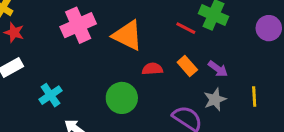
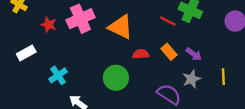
red star: (14, 32) -> (49, 25), moved

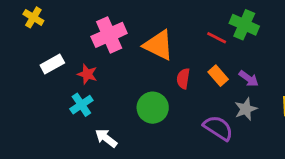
red star: (49, 25) -> (87, 74), moved
white rectangle: (26, 53) -> (52, 64), moved
red semicircle: (141, 54) -> (183, 79), turned -77

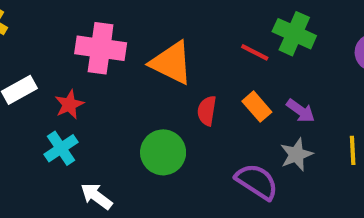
pink cross: (109, 35) -> (101, 48), turned 32
red star: (87, 74) -> (69, 104), turned 30

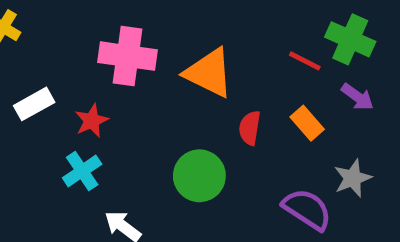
purple arrow: (301, 111) -> (357, 97), moved

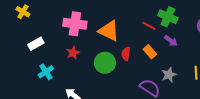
red star: (92, 121) -> (73, 53), moved
cyan cross: (82, 171) -> (46, 72), moved
green circle: (199, 176) -> (105, 63), moved

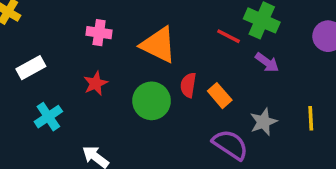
pink cross: (75, 24) -> (99, 33), size x0.6
orange rectangle: (150, 52) -> (220, 96), moved

